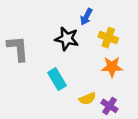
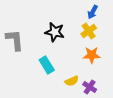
blue arrow: (86, 17) -> (93, 12), moved
yellow cross: (108, 38) -> (89, 31), turned 35

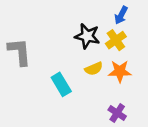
black star: (55, 32) -> (87, 36), moved
yellow semicircle: (72, 81) -> (94, 69), moved

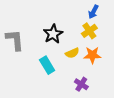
black star: (87, 36) -> (53, 34), moved, turned 30
purple cross: (117, 113) -> (81, 84), moved

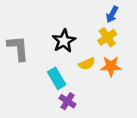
purple cross: (81, 84) -> (67, 101), moved

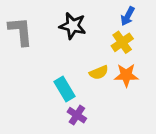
black star: (64, 41) -> (73, 26), moved, turned -30
gray L-shape: (18, 48) -> (21, 31), moved

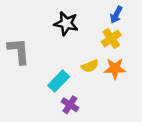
gray L-shape: (21, 31) -> (19, 51), moved
cyan rectangle: (64, 89) -> (59, 81), turned 75

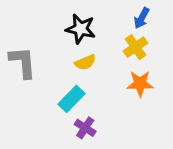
yellow semicircle: (90, 66) -> (85, 62), moved

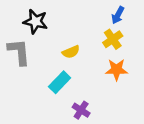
black star: (81, 29) -> (35, 21), moved
purple cross: (85, 128) -> (81, 110), moved

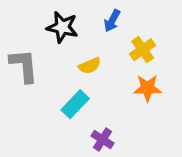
blue arrow: (118, 15) -> (112, 21), moved
black star: (35, 21) -> (62, 27), moved

